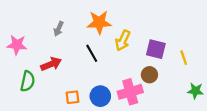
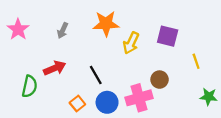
pink star: (17, 45) -> (18, 29), moved, turned 30
purple square: (156, 49) -> (168, 36), moved
black line: (92, 53) -> (96, 75), moved
orange square: (72, 97) -> (77, 103), turned -32

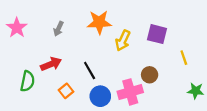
orange square: (77, 103) -> (66, 91), moved

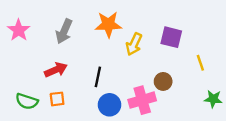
gray arrow: (59, 29) -> (64, 31), size x1.5
black line: (90, 70) -> (98, 77), turned 42
green semicircle: (27, 81) -> (27, 101), moved, turned 96
orange square: (66, 91) -> (57, 99), moved, turned 32

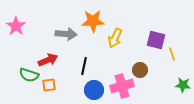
gray arrow: (64, 31) -> (66, 34), moved, turned -110
purple square: (171, 37) -> (156, 40), moved
green semicircle: (27, 101) -> (29, 75), moved

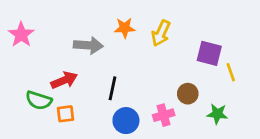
orange star: (93, 21) -> (125, 28), size x0.7
yellow arrow: (115, 38) -> (161, 33), moved
green star: (183, 85) -> (217, 114), moved
pink cross: (122, 86) -> (164, 115), size x0.7

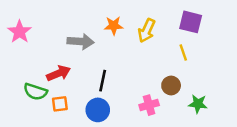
purple square: (209, 53) -> (191, 22), moved
yellow line: (231, 72) -> (183, 53), moved
blue circle: (126, 121) -> (98, 110), moved

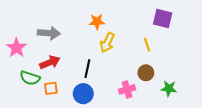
yellow arrow: (147, 31) -> (107, 43), moved
pink star: (20, 32) -> (16, 48), moved
gray arrow: (81, 42) -> (49, 33), moved
yellow line: (183, 53) -> (147, 45), moved

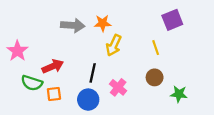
purple square: (163, 19) -> (172, 20), turned -36
gray arrow: (49, 33) -> (73, 25), moved
pink cross: (127, 89) -> (118, 87), moved, turned -35

